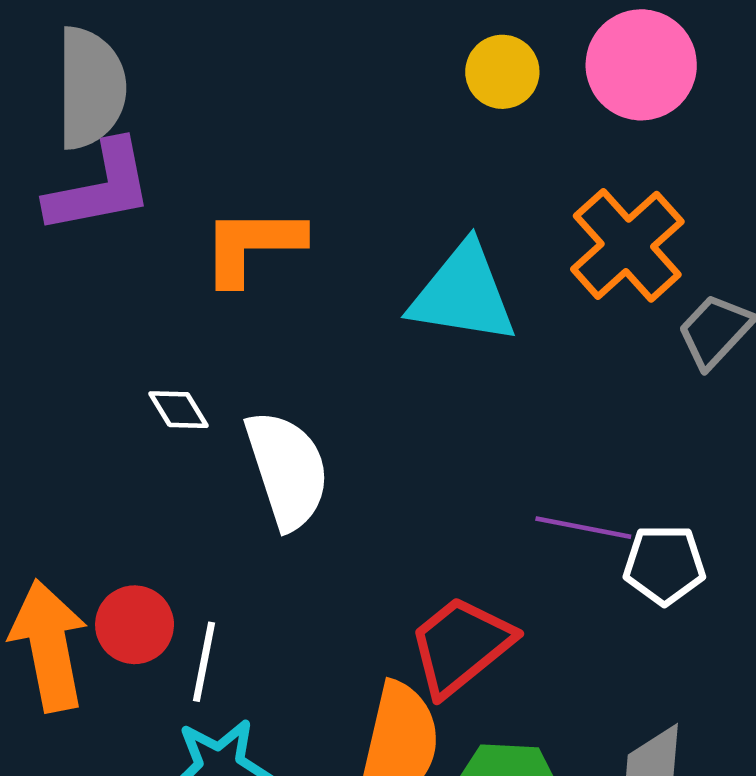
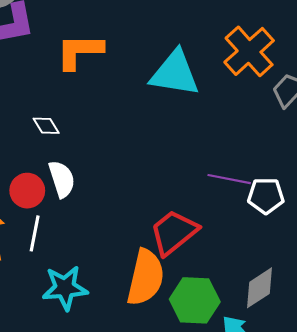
white semicircle: (287, 470) -> (62, 179), moved, size x0.7
red circle: (135, 625) -> (27, 191), moved
white line: (204, 662) -> (35, 233), moved

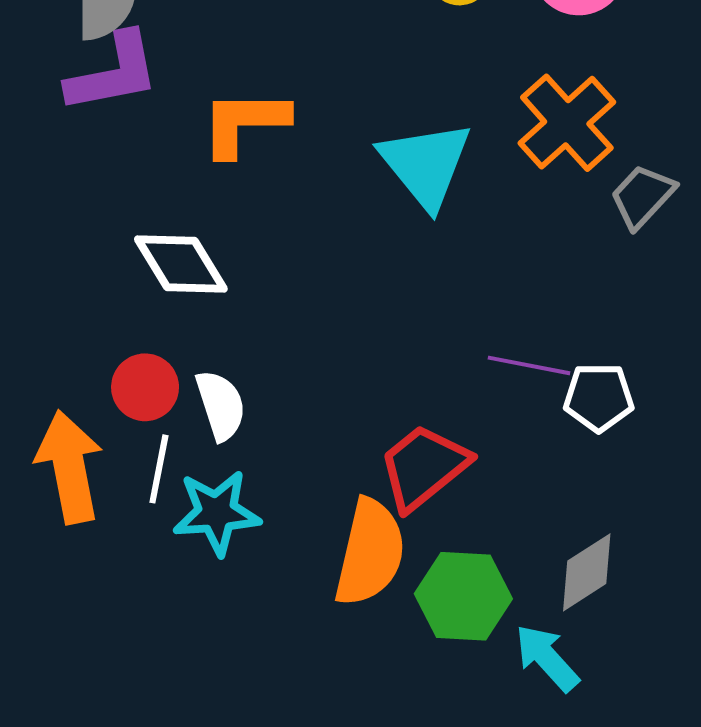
cyan triangle: (175, 73) -> (426, 164), turned 42
white diamond: (46, 126) -> (181, 264), size x1.8
white semicircle: (62, 179) -> (221, 405), moved
cyan star: (65, 288) -> (217, 513), moved

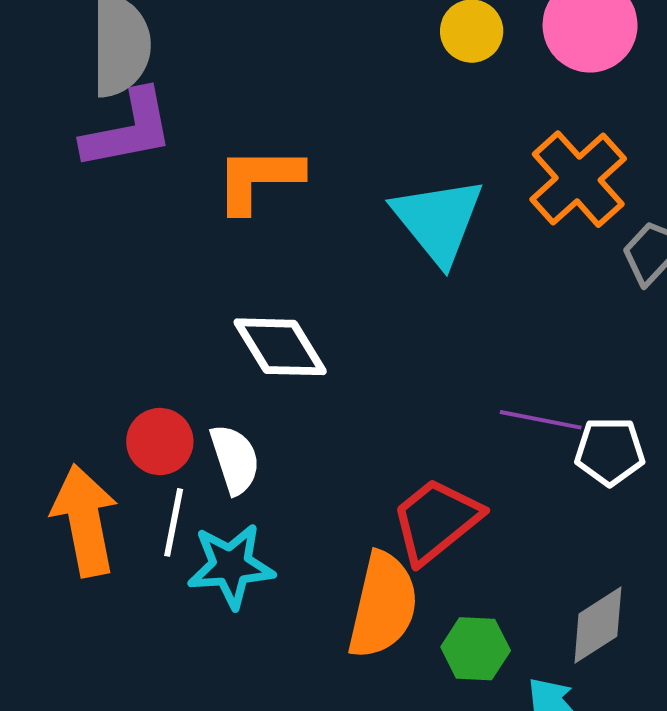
white diamond: (181, 264) -> (280, 347), moved
green hexagon: (463, 596) -> (476, 649), size x0.7

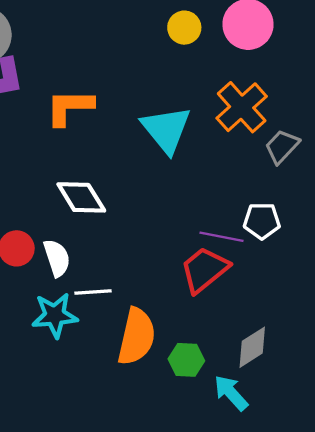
white pentagon: (610, 451) -> (262, 221), moved
red trapezoid: (436, 520) -> (204, 270), moved
white line: (174, 522) -> (93, 292), moved, turned 75

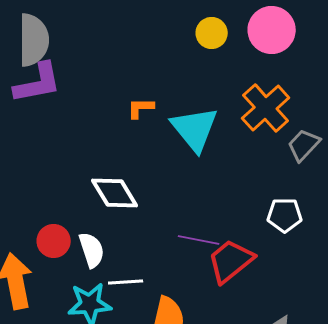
orange L-shape: (70, 107) -> (141, 108), moved, size x0.6
purple line: (221, 237) -> (199, 240), moved

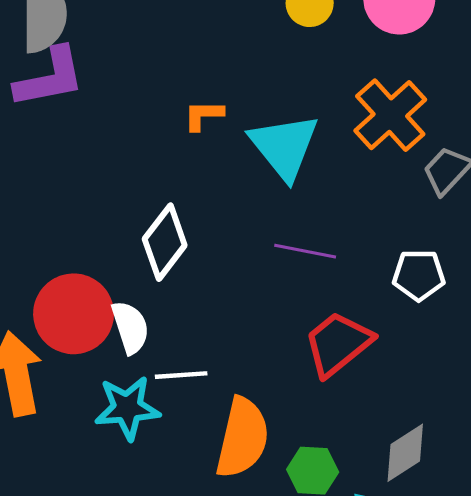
white diamond: (115, 193) -> (165, 242), turned 69
purple line: (199, 240) -> (305, 251), moved
red circle: (54, 241) -> (74, 314), size x1.6

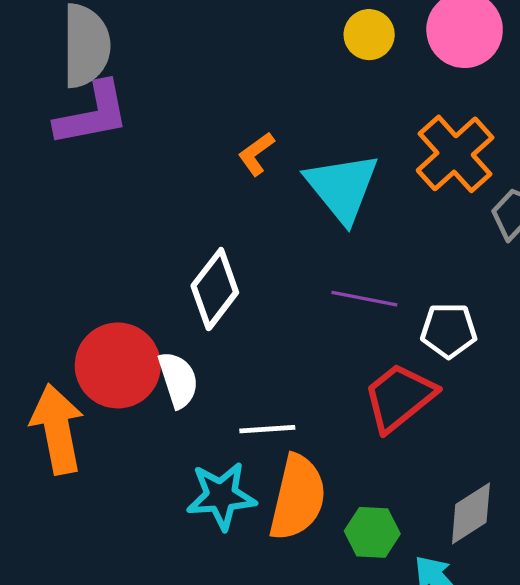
orange L-shape: (204, 115) -> (256, 154), turned -36
white pentagon: (419, 275) -> (449, 330), moved
white line: (181, 375) -> (267, 429), moved
cyan star: (127, 408) -> (221, 496), moved

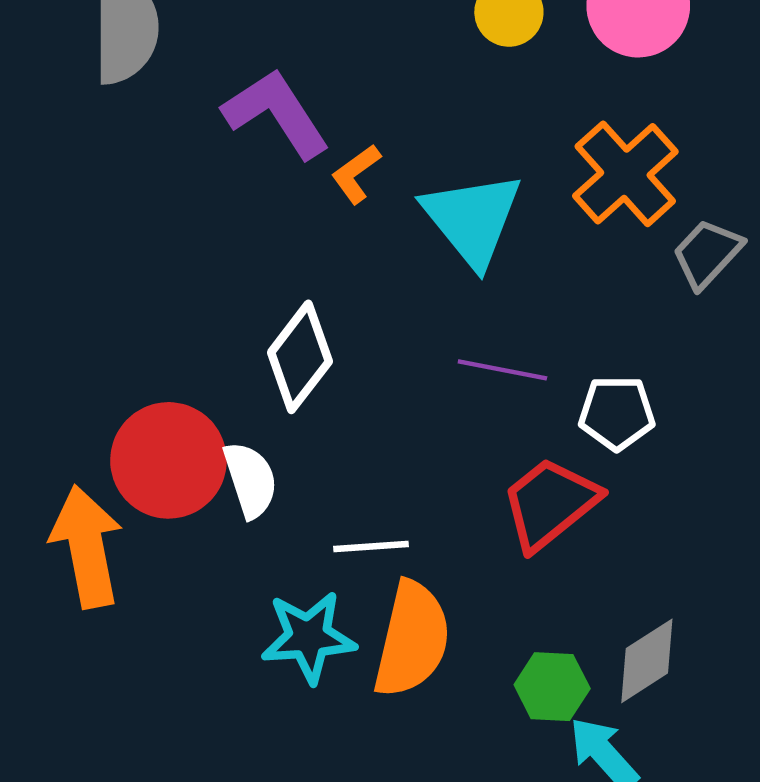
purple L-shape: (92, 114) -> (276, 113), moved, turned -112
green hexagon: (372, 532) -> (552, 687), moved

